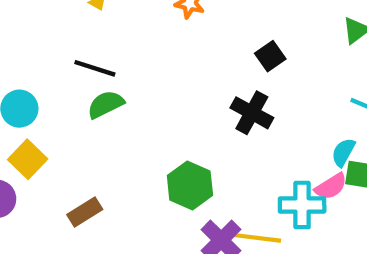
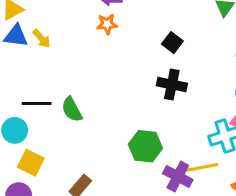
black line: (95, 68) -> (37, 104), moved
green semicircle: (106, 104) -> (72, 109), turned -75

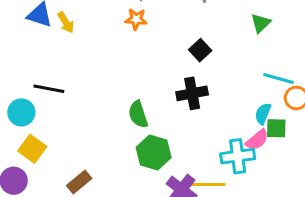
black cross: (172, 84) -> (192, 93), turned -32
green semicircle: (72, 109) -> (138, 114), moved

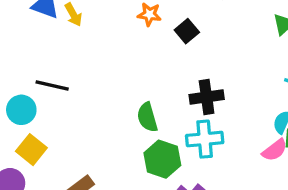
black square: (200, 50) -> (187, 31), moved
cyan cross: (238, 156) -> (205, 139), moved

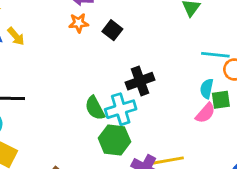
cyan cross: (205, 139) -> (121, 109), moved

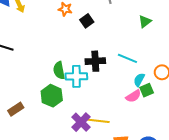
cyan line: (215, 55) -> (127, 58), moved
green square: (221, 100) -> (147, 90), turned -32
green hexagon: (114, 140) -> (52, 96), moved

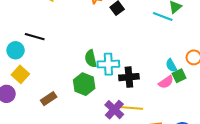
cyan line: (127, 58) -> (163, 16), moved
black cross: (95, 61) -> (129, 77), moved
cyan semicircle: (139, 80) -> (171, 66), turned -56

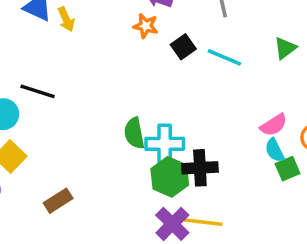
cyan line: (163, 16) -> (224, 57), moved
pink semicircle: (166, 82) -> (274, 125), moved
green hexagon: (84, 84) -> (170, 177), moved

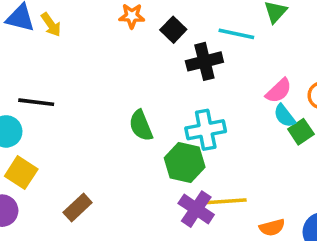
cyan line: (224, 57) -> (236, 34), moved
cyan cross: (165, 144) -> (206, 130), moved
black cross: (200, 168) -> (204, 61), moved

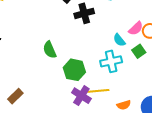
pink semicircle: (279, 91) -> (136, 28), moved
cyan semicircle: (284, 116) -> (119, 40), moved
cyan cross: (206, 130) -> (111, 61), moved

